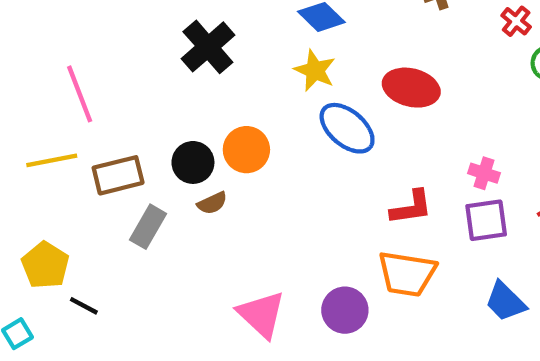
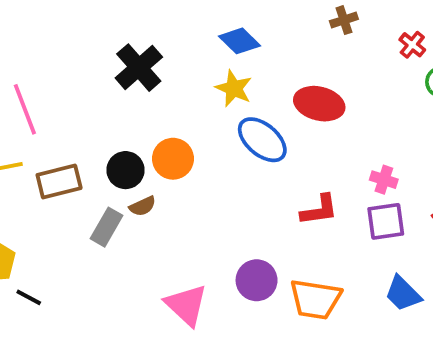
gray rectangle: (148, 227) -> (107, 227), moved
orange trapezoid: (407, 274) -> (315, 299), moved
purple circle: (345, 310) -> (257, 280), moved

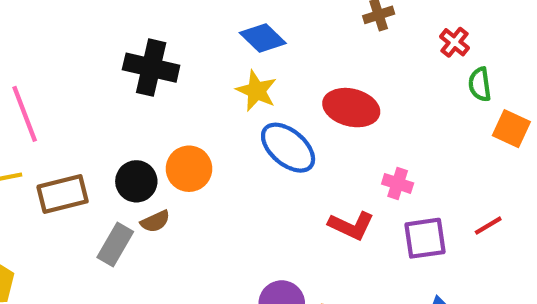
black cross: (139, 68) -> (151, 68), turned -36
pink cross: (384, 180) -> (398, 183), moved
red L-shape: (319, 210) -> (351, 226), turned 33

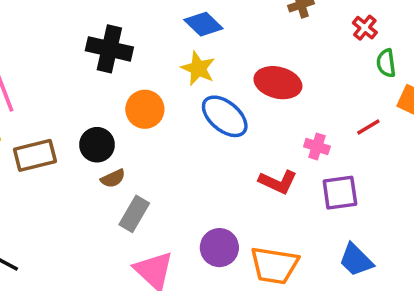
orange circle: (189, 169) -> (145, 109), moved
red line: (488, 226) -> (368, 127), moved
gray rectangle: (115, 245) -> (134, 214), moved

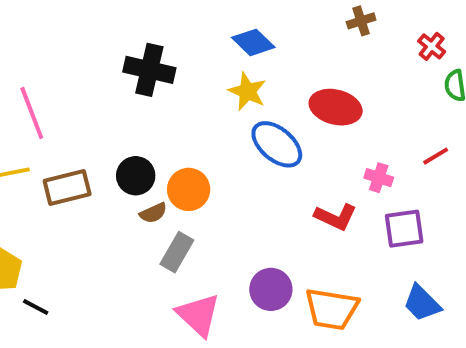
orange circle: (145, 109) -> (189, 189), moved

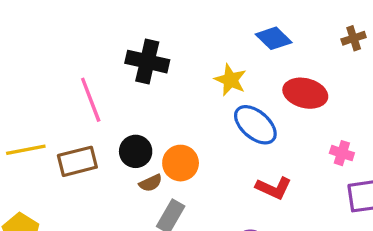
brown cross: (361, 21) -> (354, 38), moved
blue diamond: (253, 42) -> (274, 38), moved
pink line: (32, 113) -> (91, 100), moved
red L-shape: (336, 217) -> (274, 188), moved

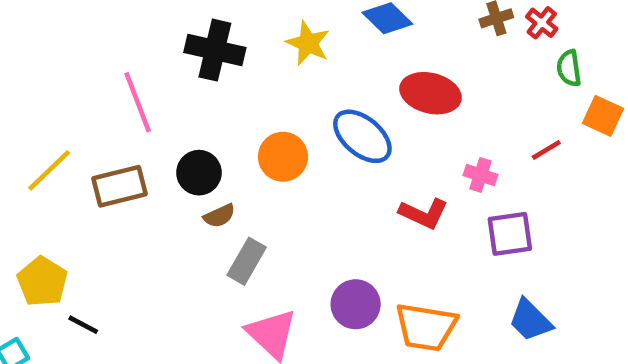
yellow star: (230, 80) -> (308, 43), moved
yellow line: (26, 150) -> (49, 170), turned -33
orange circle: (181, 163) -> (283, 157), moved
red L-shape: (274, 188) -> (424, 213), moved

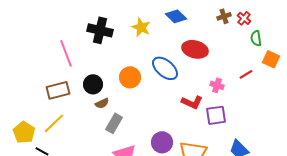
yellow line: (49, 170) -> (54, 123), moved
purple square: (510, 234) -> (216, 115), moved

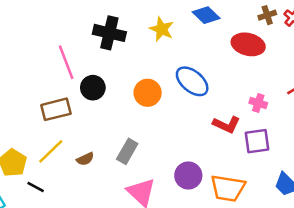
red ellipse: (195, 49) -> (248, 44), moved
black circle: (93, 84) -> (93, 88), moved
brown semicircle: (102, 103) -> (85, 159), moved

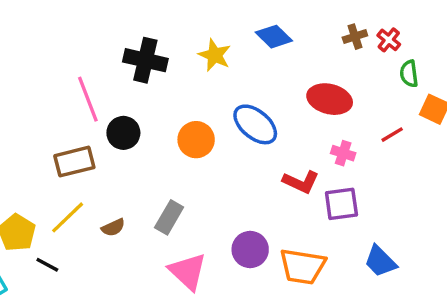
red ellipse: (248, 44) -> (330, 99), moved

